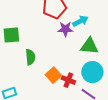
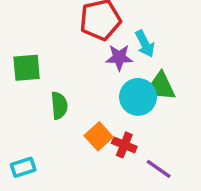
cyan arrow: (80, 21) -> (145, 44), turned 91
cyan circle: (92, 72) -> (138, 97), moved

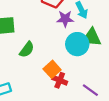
green semicircle: (59, 105) -> (27, 50), turned 42
red cross: (124, 145) -> (60, 80), moved

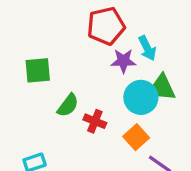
orange square: (52, 69) -> (136, 137), moved
red cross: (60, 80) -> (95, 121), moved

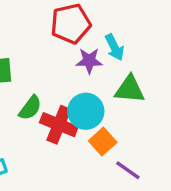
cyan circle: (141, 97) -> (86, 111), moved
red cross: (95, 121) -> (59, 125), size x1.5

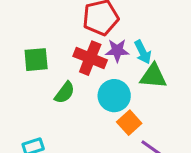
cyan arrow: (114, 47) -> (143, 52), moved
red cross: (59, 125) -> (90, 58), moved

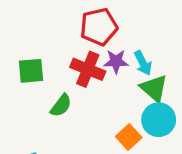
green triangle: (153, 76) -> (154, 88), turned 36
cyan circle: (114, 96) -> (159, 120), moved

